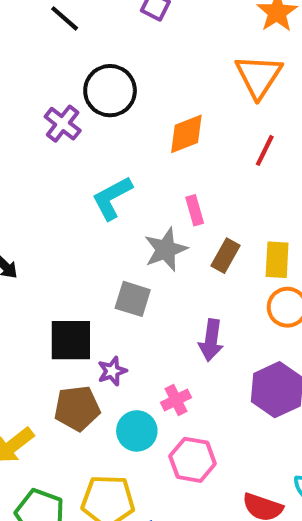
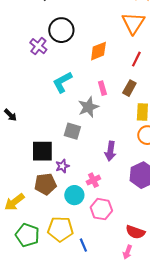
brown rectangle: (226, 256) -> (129, 88), moved

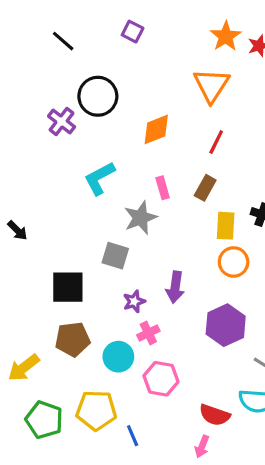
purple star: (62, 166) -> (134, 301), moved

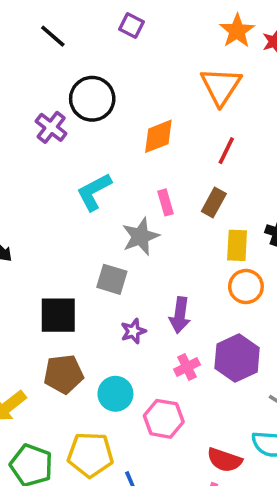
pink cross: (148, 333) -> (187, 367), moved

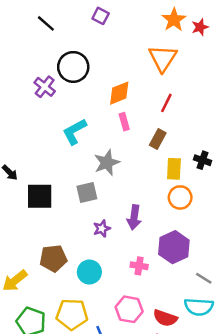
pink rectangle: (165, 202) -> (124, 122), moved
gray square: (112, 279) -> (87, 192), turned -30
black square: (58, 315) -> (40, 196), moved
pink cross: (187, 367) -> (139, 266), moved, turned 35
pink hexagon: (164, 419) -> (129, 309), moved

